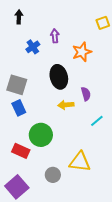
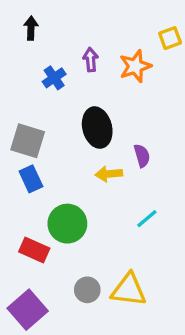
orange star: (82, 52) -> (135, 66), moved
cyan line: (97, 121) -> (147, 219), moved
yellow triangle: (80, 162) -> (129, 290), moved

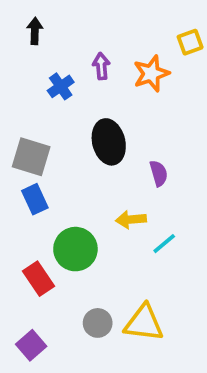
yellow arrow: (109, 174) -> (131, 220), moved
red rectangle: (34, 250) -> (39, 279), turned 32
purple square: (28, 310) -> (31, 345), size x0.7

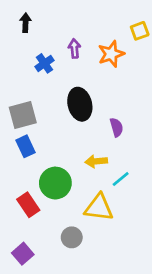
gray square: (31, 157) -> (23, 115), turned -32
yellow triangle: (144, 323) -> (99, 207), moved

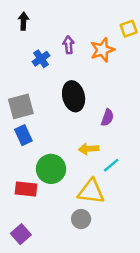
purple semicircle: (117, 127) -> (107, 118), turned 36
red rectangle: (28, 205) -> (26, 189), turned -50
gray circle: (72, 237) -> (81, 219), moved

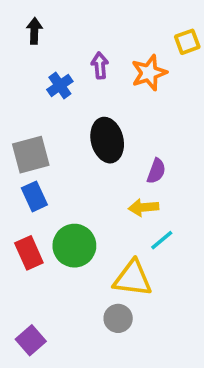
yellow arrow: (89, 149) -> (144, 207), moved
red rectangle: (26, 189) -> (29, 253), moved, turned 60

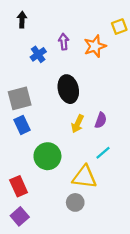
purple semicircle: (156, 171) -> (101, 120), moved
yellow arrow: (144, 207) -> (78, 124), moved, turned -60
red rectangle: (29, 253) -> (19, 186), moved

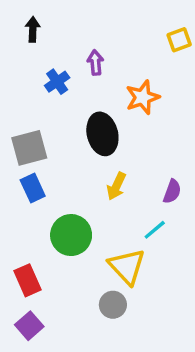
orange star: (95, 46) -> (143, 97), moved
purple semicircle: (101, 120) -> (172, 191), moved
yellow triangle: (84, 177) -> (127, 266), turned 40

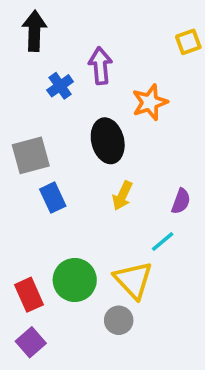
black arrow: (33, 29) -> (34, 31), size x1.5
purple arrow: (95, 62) -> (100, 66), size x1.4
blue rectangle: (33, 188) -> (53, 198), moved
green circle: (71, 235) -> (75, 280), moved

